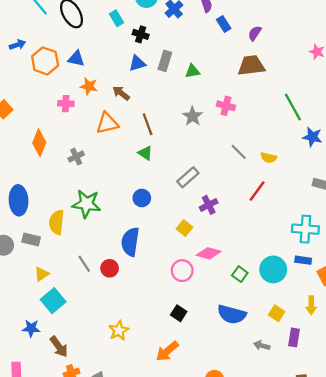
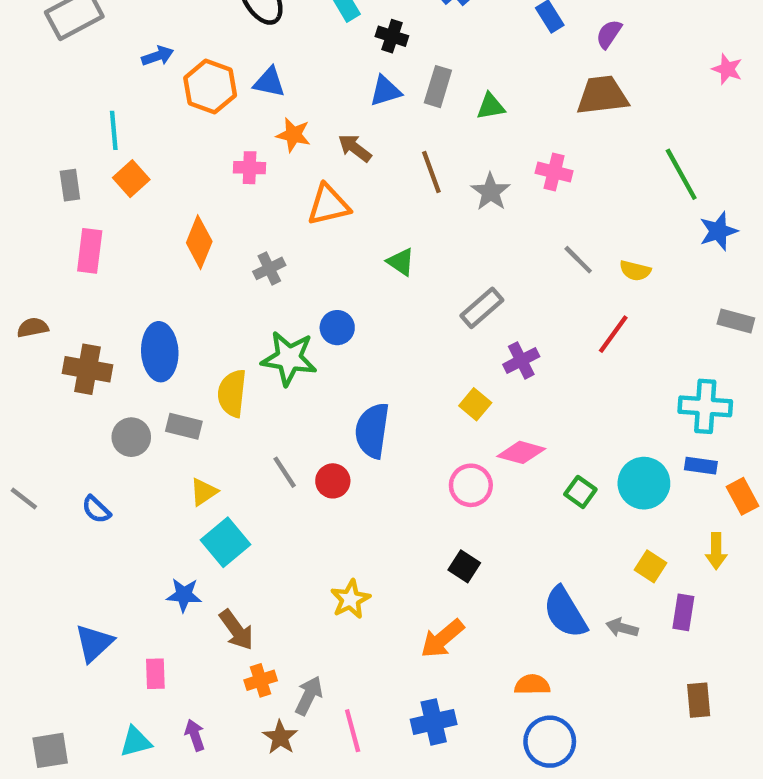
brown line: (148, 124) -> (431, 172), moved
blue star: (312, 137) -> (718, 231), turned -30
blue circle: (142, 198) -> (337, 328), moved
blue semicircle: (232, 314) -> (565, 612), moved, turned 44

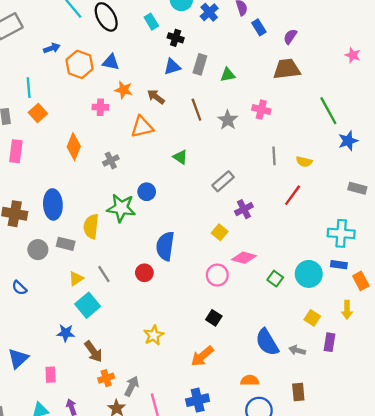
gray line: (578, 260) -> (274, 156), turned 42
gray line: (285, 472) -> (104, 274), moved
brown rectangle: (699, 700) -> (298, 392), moved

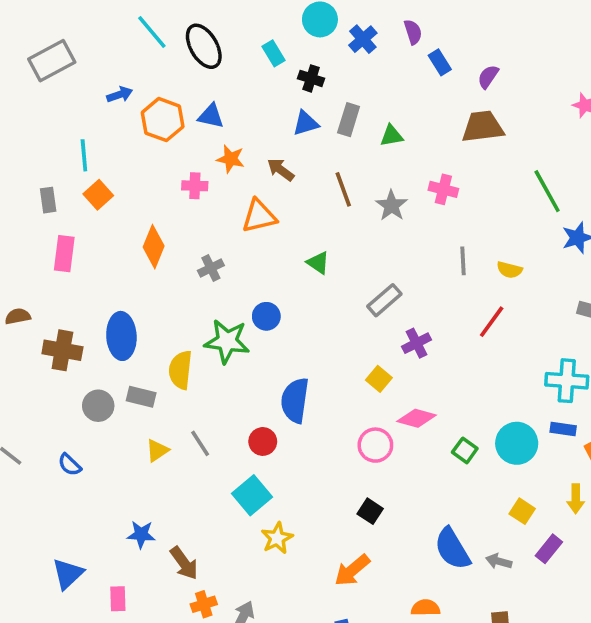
cyan square: (88, 305) -> (252, 495), moved
purple rectangle: (330, 342) -> (549, 549), turned 30

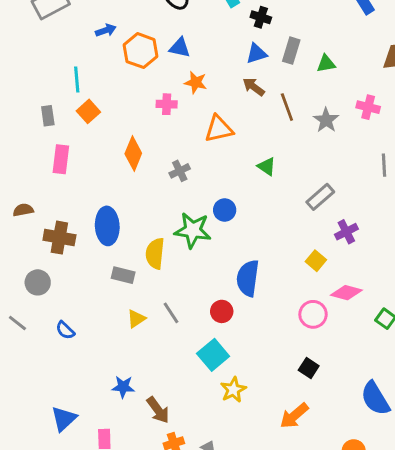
brown arrow: (281, 170) -> (254, 87), moved
gray circle: (98, 406) -> (38, 282), moved

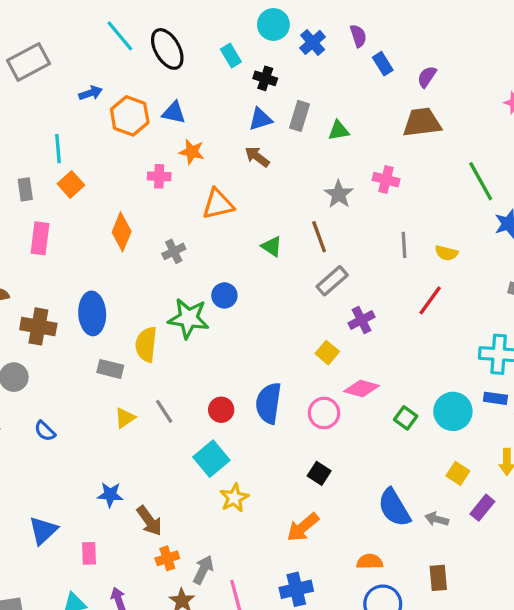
brown line: (287, 107) -> (319, 237), moved
blue semicircle: (248, 278) -> (268, 403), moved

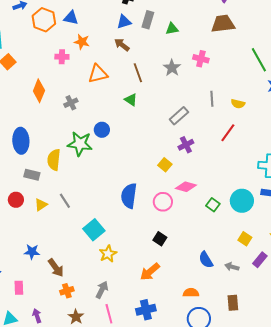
brown line: (319, 237) -> (138, 73), moved
gray rectangle: (332, 281) -> (179, 116), moved
red circle: (221, 410) -> (16, 200), moved
blue semicircle: (394, 508) -> (206, 260), size x0.7
gray arrow: (203, 570) -> (102, 290), moved

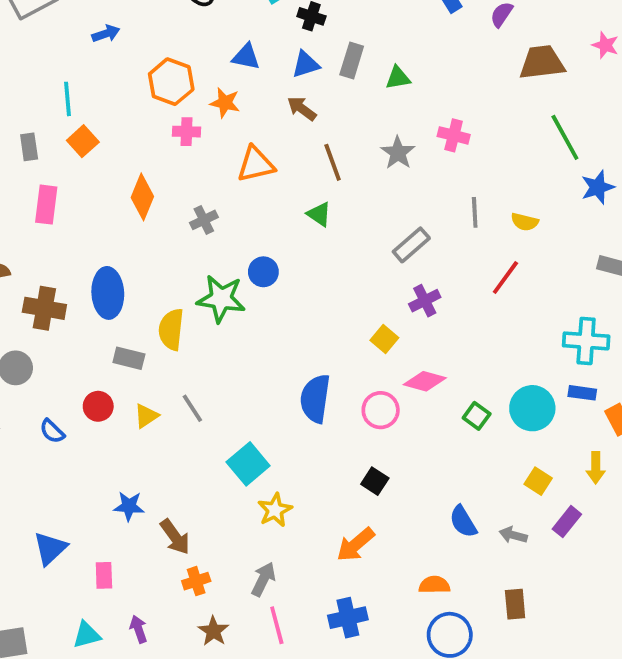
blue triangle: (71, 18) -> (246, 57), moved
orange hexagon: (44, 20) -> (171, 82), moved
brown trapezoid: (223, 24) -> (542, 62), moved

